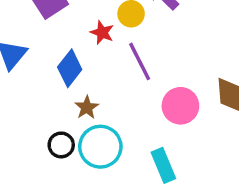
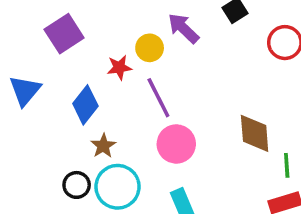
red star: (102, 33) -> (119, 67), turned -30
pink circle: (180, 106) -> (176, 144), moved

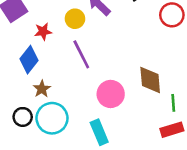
red star: (119, 67) -> (43, 31), moved
pink circle: (176, 144) -> (111, 94), moved

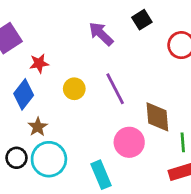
yellow circle: (75, 19) -> (74, 89), moved
purple line: (81, 54) -> (115, 89), moved
pink circle: (111, 94) -> (129, 142), moved

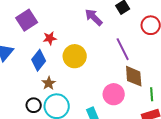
yellow circle: (74, 89) -> (75, 56), size x1.5
purple line: (115, 89) -> (123, 49), moved

